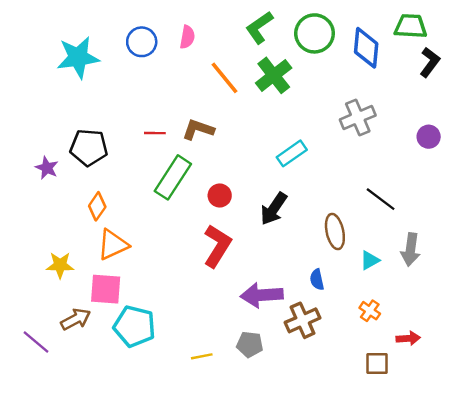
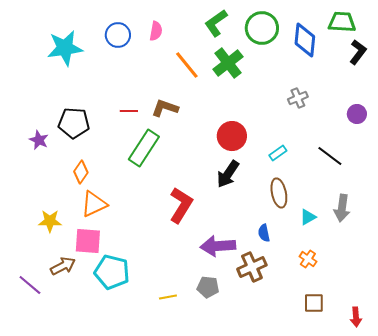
gray cross: (358, 117) -> (298, 98), size x0.7
cyan rectangle: (292, 153) -> (278, 153), moved, size x0.7
red circle: (220, 195) -> (232, 136), moved, size x1.5
black line: (381, 199) -> (330, 156), moved
red arrow: (408, 338) -> (356, 317), moved, turned 90

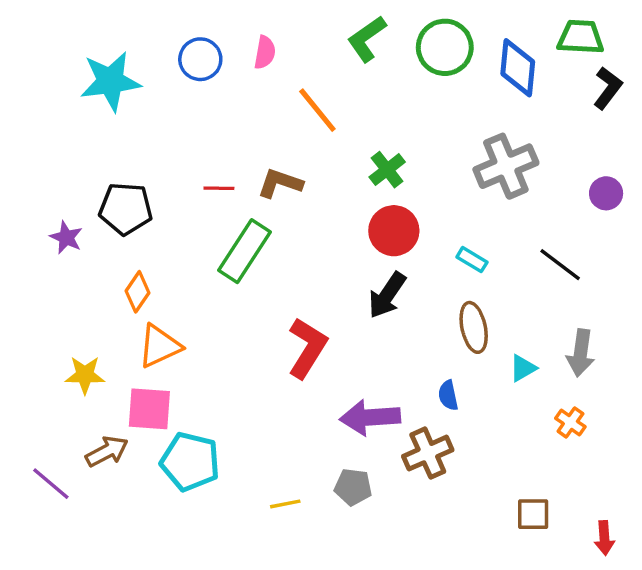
green cross: (228, 63) -> (387, 170), moved, size x0.7
gray cross: (298, 98) -> (506, 166), size x1.8
cyan rectangle: (278, 153) -> (472, 260), turned 66
orange cross: (308, 259) -> (570, 423), moved

